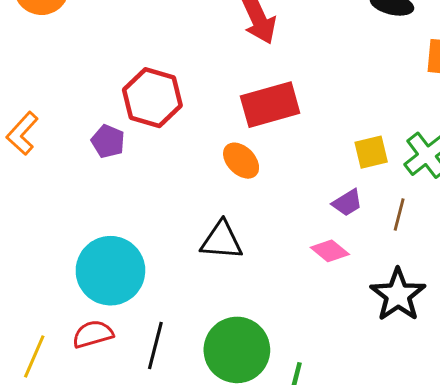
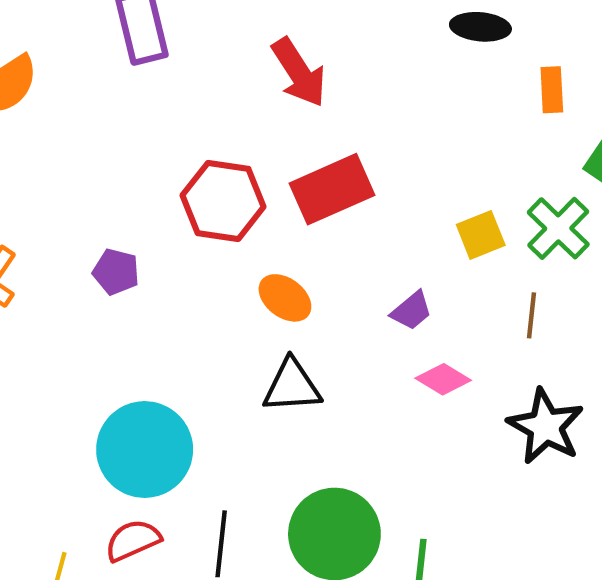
red hexagon: (152, 98) -> (223, 201), moved
orange ellipse: (241, 161) -> (285, 298), moved
purple trapezoid: (347, 203) -> (412, 311), moved

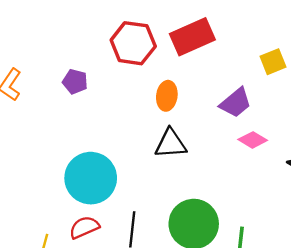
orange ellipse: (285, 298) -> (167, 96), turned 60
purple trapezoid: (412, 311) -> (236, 103), size x1.4

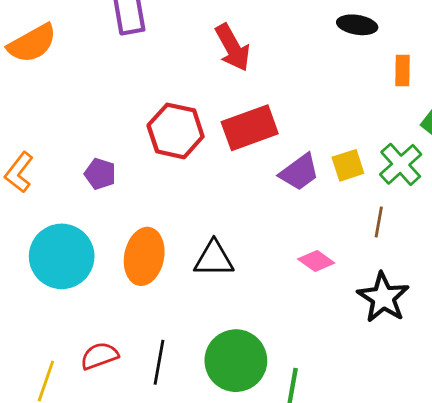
orange ellipse: (167, 96) -> (144, 256), moved, size x1.5
purple trapezoid: (236, 103) -> (299, 172), moved
cyan circle: (91, 178) -> (62, 256), moved

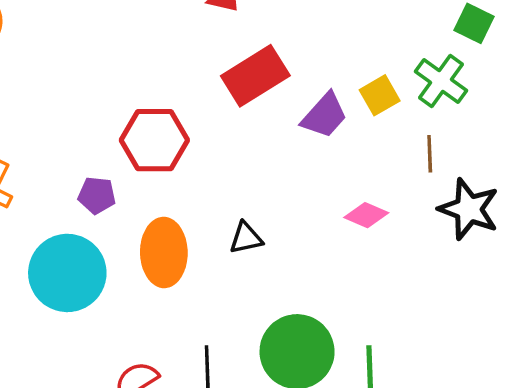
red hexagon: (176, 131) -> (154, 140), moved
purple pentagon: (100, 174) -> (97, 195), moved
black triangle: (214, 259) -> (246, 238), size x0.7
black star: (383, 297) -> (469, 209), moved

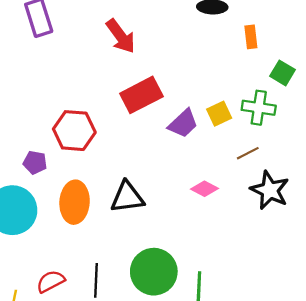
green cross: (441, 81) -> (259, 108), turned -32
brown line: (430, 154) -> (248, 153), turned 60
black triangle: (246, 238) -> (127, 197), size x1.6

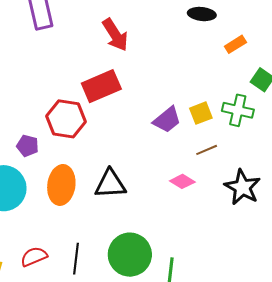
orange rectangle: (251, 37) -> (235, 44), turned 60
red rectangle: (141, 95) -> (101, 86), moved
brown line: (248, 153) -> (207, 150), moved

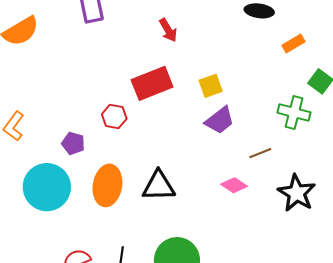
red arrow: (115, 35) -> (168, 30), size x0.7
yellow square: (201, 113) -> (211, 86), moved
red hexagon: (66, 119) -> (114, 117), size x0.6

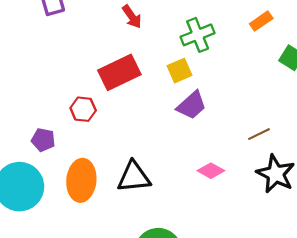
green cross: (294, 113) -> (198, 35), moved, turned -32
brown line: (260, 153) -> (259, 134), moved

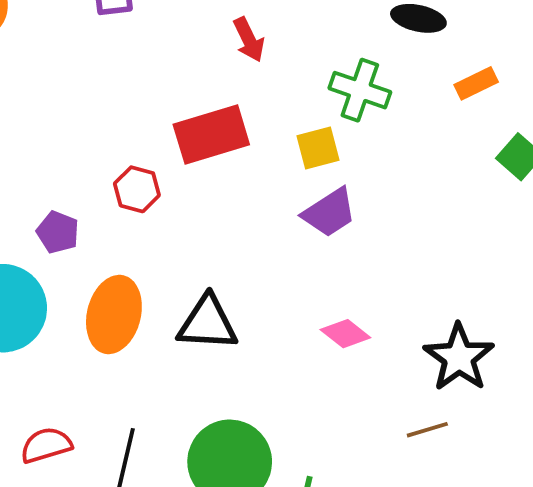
green cross: (198, 35) -> (360, 90), turned 32
brown line: (259, 134) -> (427, 430), moved

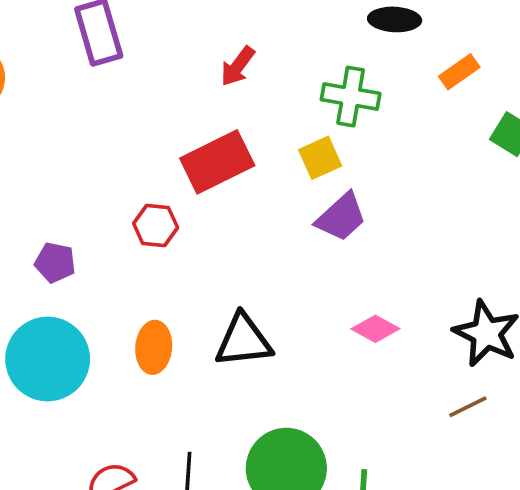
red arrow: (249, 40) -> (238, 66), turned 72
purple pentagon: (58, 232) -> (55, 263), moved
orange ellipse: (114, 314) -> (154, 347), size x0.7

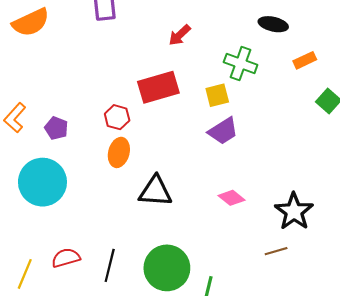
orange ellipse: (154, 347) -> (119, 152), moved

